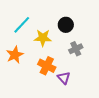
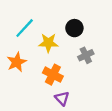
purple triangle: (64, 78) -> (62, 98), moved

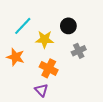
orange star: (17, 62) -> (16, 57), turned -30
purple triangle: (62, 98) -> (41, 90), moved

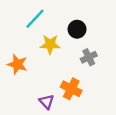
cyan line: (23, 26) -> (35, 19), moved
orange cross: (49, 68) -> (71, 89), moved

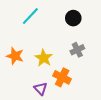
black circle: (77, 29) -> (73, 18), moved
yellow star: (50, 44) -> (44, 58), moved, turned 30

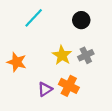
yellow star: (44, 58) -> (62, 55), moved
purple triangle: (41, 89) -> (45, 89), moved, turned 40

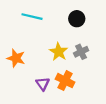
cyan line: (34, 18) -> (32, 17), turned 60
purple triangle: (45, 89) -> (43, 84), turned -32

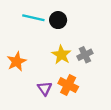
black circle: (77, 19) -> (58, 20), moved
orange star: (16, 58) -> (17, 61), turned 30

